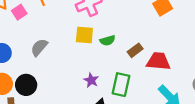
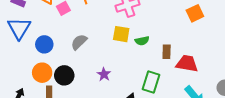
brown rectangle: (135, 50) -> (167, 52), turned -56
purple star: (91, 80) -> (104, 74), moved

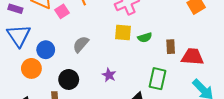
orange circle: (42, 73) -> (31, 68), moved

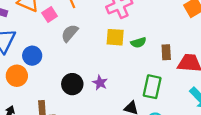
gray semicircle: (81, 44) -> (70, 33), moved
black circle: (69, 79) -> (72, 84), moved

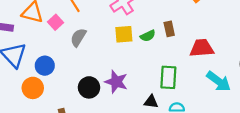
brown rectangle: (166, 52) -> (169, 29), moved
purple star: (100, 83) -> (116, 82), size x1.5

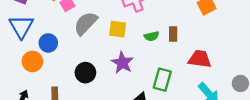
yellow square: (124, 34) -> (118, 29), moved
gray semicircle: (78, 37) -> (86, 23), size x1.4
purple star: (116, 82) -> (122, 63), moved

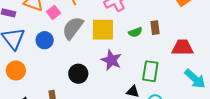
yellow square: (118, 29) -> (103, 30), size x1.4
blue circle: (48, 43) -> (45, 40), moved
orange circle: (32, 61) -> (16, 70), moved

